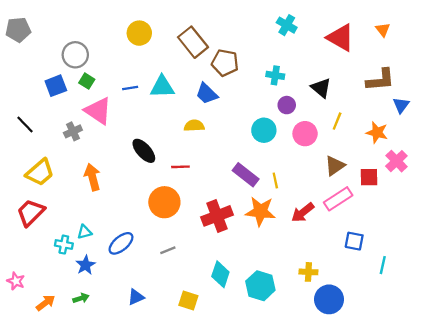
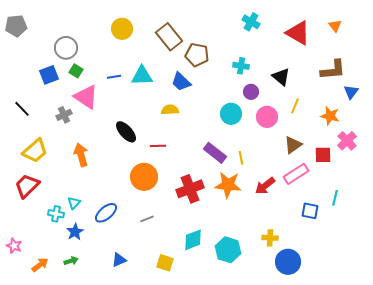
cyan triangle: (84, 232) -> (74, 203), turned -32
cyan line: (383, 265) -> (335, 198), moved
cyan diamond: (220, 274) -> (193, 240), turned 50

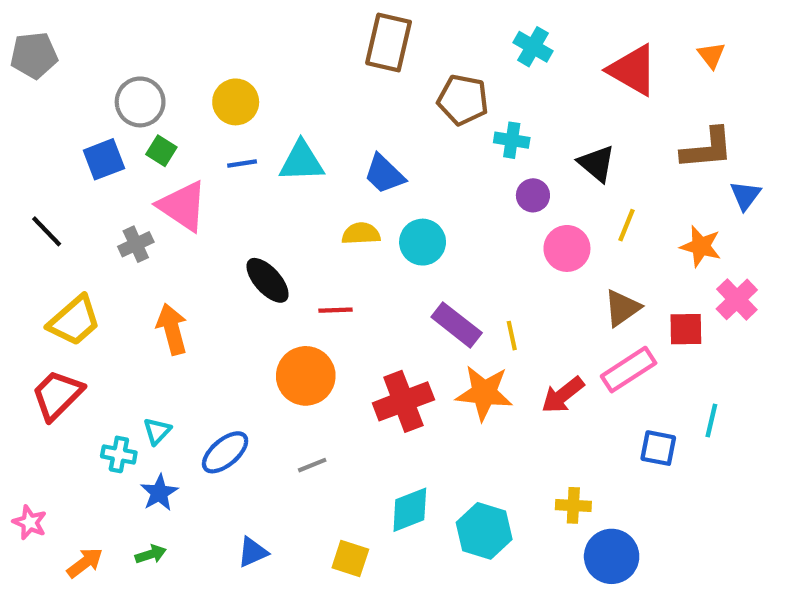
yellow circle: (122, 29) -> (236, 102), moved
brown rectangle: (169, 37) -> (389, 42), moved, turned 52
brown pentagon: (197, 55) -> (463, 100), moved
cyan circle: (231, 114) -> (423, 242), moved

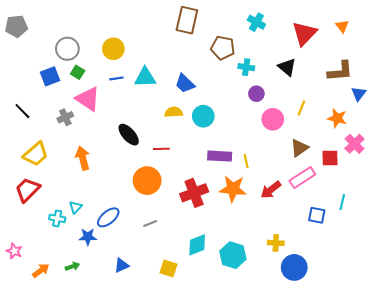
red triangle: (633, 70) -> (304, 33), turned 44
black triangle: (597, 164) -> (287, 67), moved
purple rectangle: (457, 325) -> (220, 156), turned -35
blue star: (159, 493) -> (88, 237), moved, turned 30

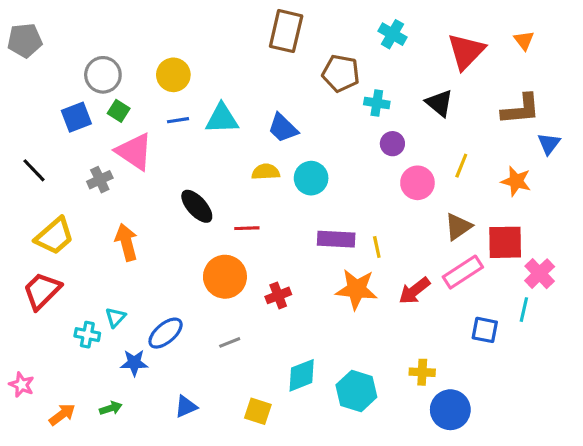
pink cross: (355, 144) -> (540, 274), moved
red square: (330, 158) -> (505, 242), size x1.4
red cross: (194, 193) -> (278, 295), moved, size x0.6

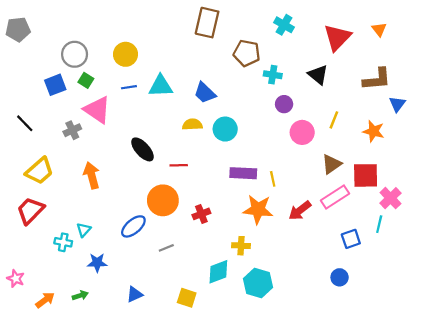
blue square: (485, 330) -> (351, 239), turned -30
blue ellipse: (166, 333) -> (133, 226), moved
yellow cross: (422, 372) -> (241, 246), moved
blue circle: (450, 410) -> (340, 277), moved, size x0.6

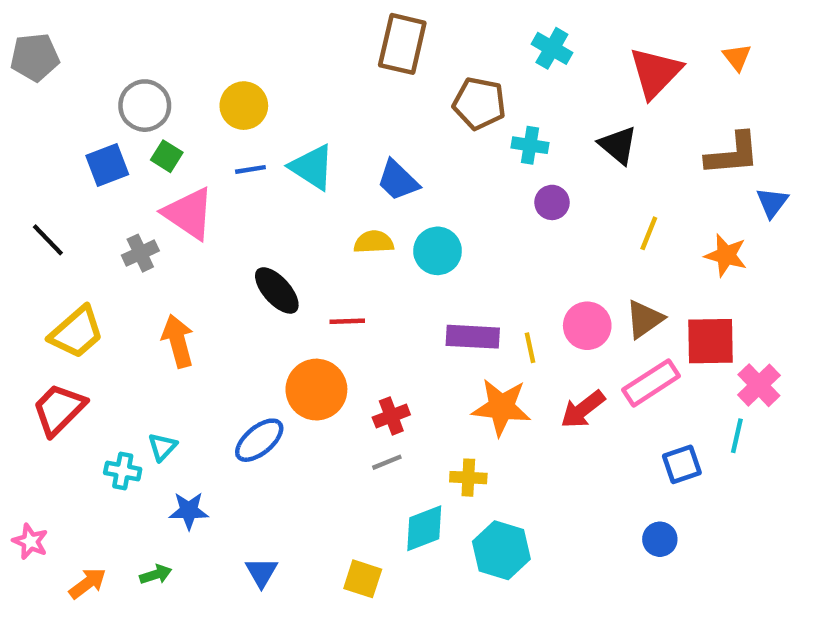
cyan triangle: (161, 86) -> (312, 167), turned 35
pink circle: (302, 132) -> (587, 326), moved
gray line: (166, 248) -> (387, 462), moved
blue triangle: (135, 294) -> (261, 572), turned -36

